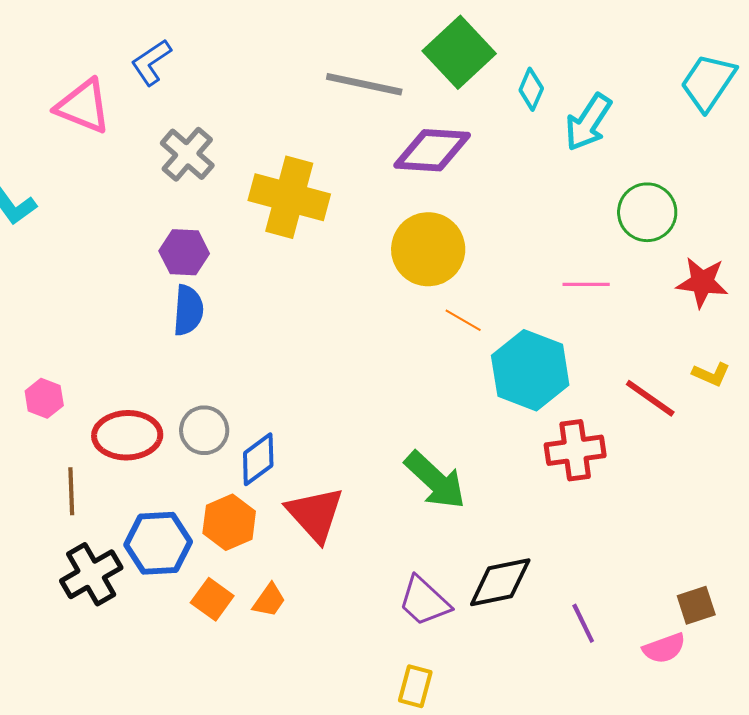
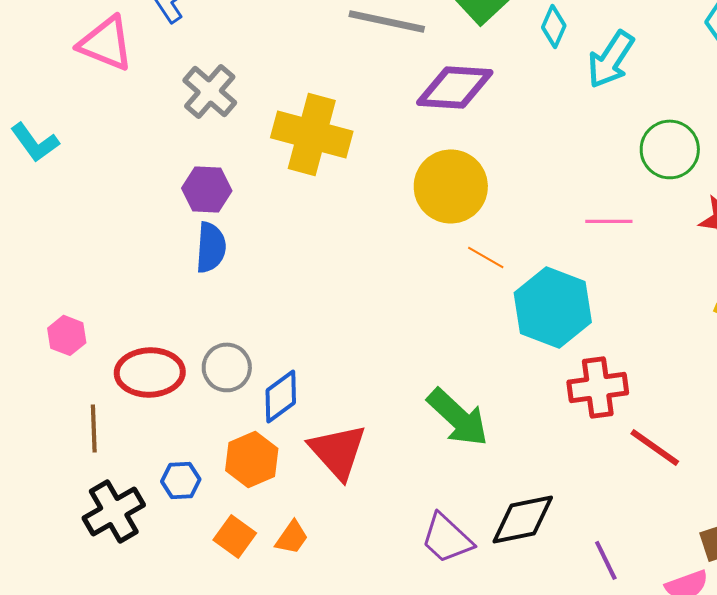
red line: (650, 398) -> (655, 447), moved
blue hexagon: (158, 543) -> (181, 480), size x0.6

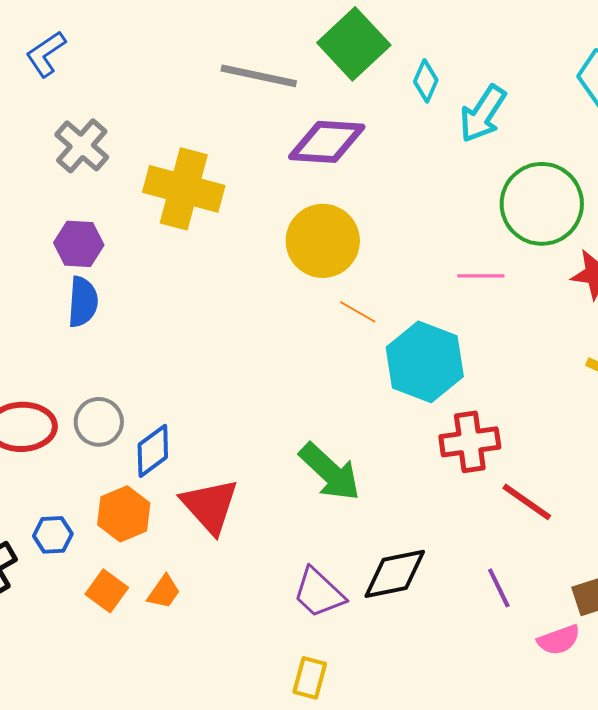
green circle: (670, 149) -> (542, 204), size x1.4
purple line: (606, 560) -> (499, 588), moved

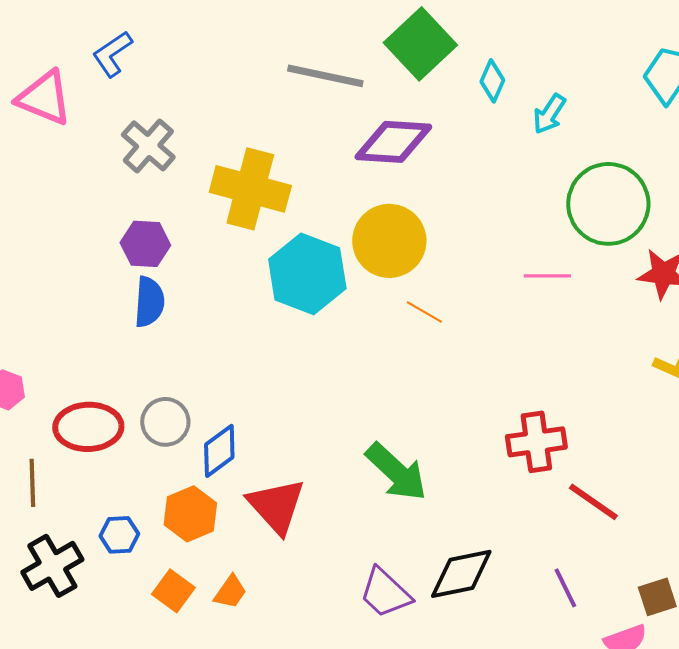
cyan arrow: (483, 114) -> (549, 114), size x0.7
cyan hexagon: (425, 362) -> (307, 274), moved

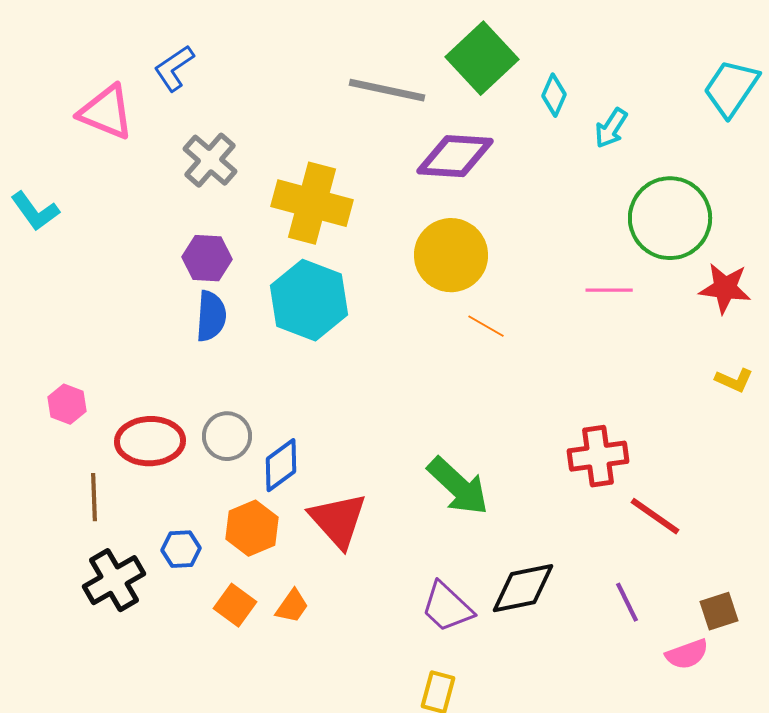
cyan hexagon: (307, 274) -> (309, 300), moved

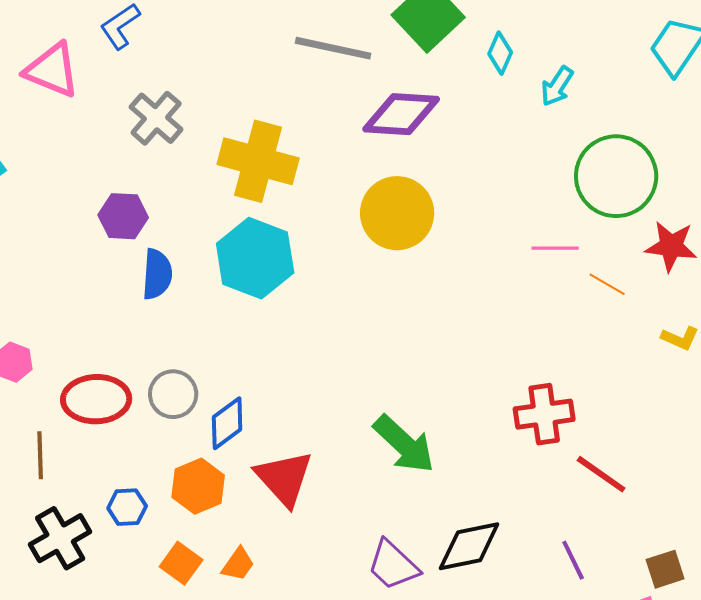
purple hexagon: (207, 258) -> (123, 216), moved
orange line: (486, 326) -> (607, 284), moved

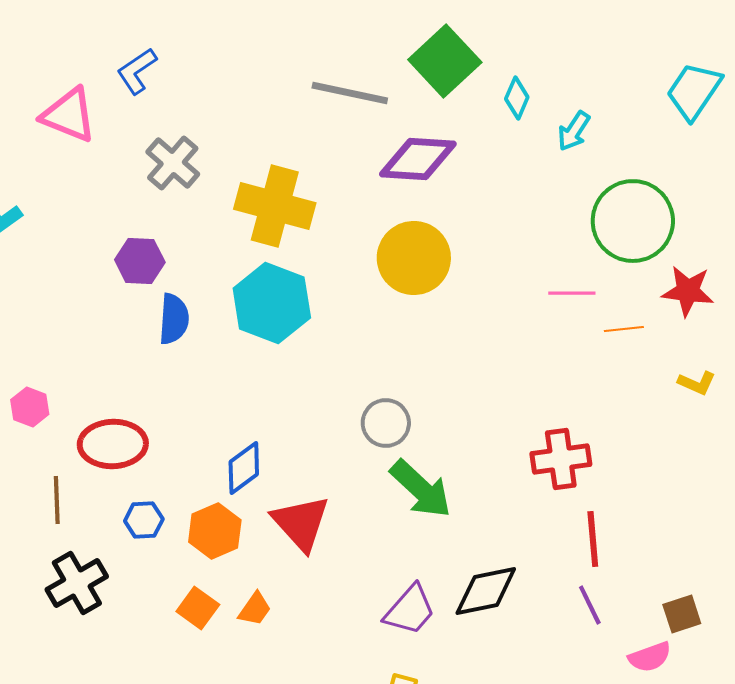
orange line: (607, 284) -> (624, 329), turned -36
gray circle: (173, 394) -> (386, 423), moved
red line: (601, 474) -> (593, 539), moved, turned 50
blue hexagon: (127, 507) -> (144, 520), moved
purple trapezoid: (393, 565) -> (410, 610), turned -92

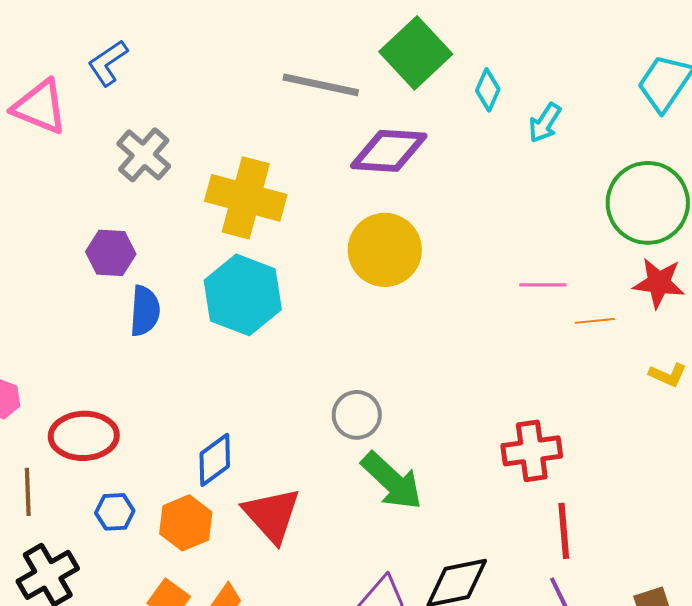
green circle: (633, 221) -> (648, 203), moved

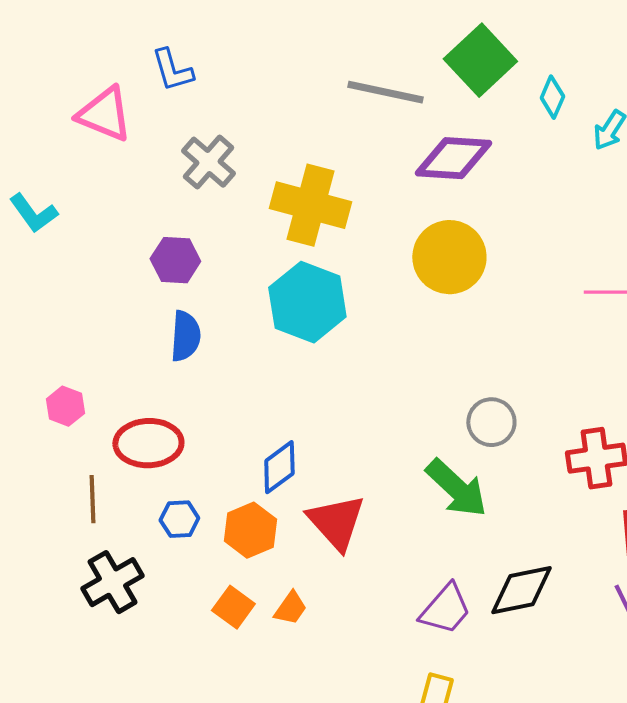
blue L-shape: (108, 63) -> (172, 70), turned -72
blue semicircle: (145, 311) -> (185, 336), moved
gray circle: (357, 415) -> (491, 422), moved

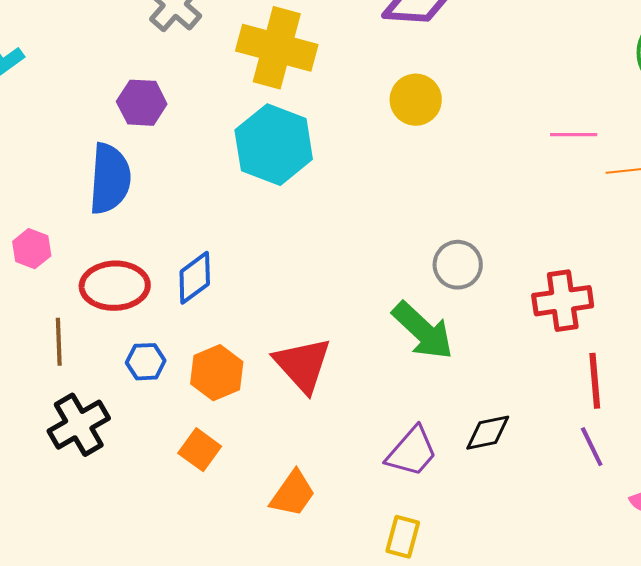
yellow circle: (449, 257) -> (416, 100), size x0.7
blue semicircle: (185, 336) -> (110, 179), moved, size x1.4
blue diamond: (279, 467) -> (195, 278), moved
black diamond: (521, 590) -> (488, 433), size x0.7
orange trapezoid: (290, 608) -> (293, 494), moved, size x1.4

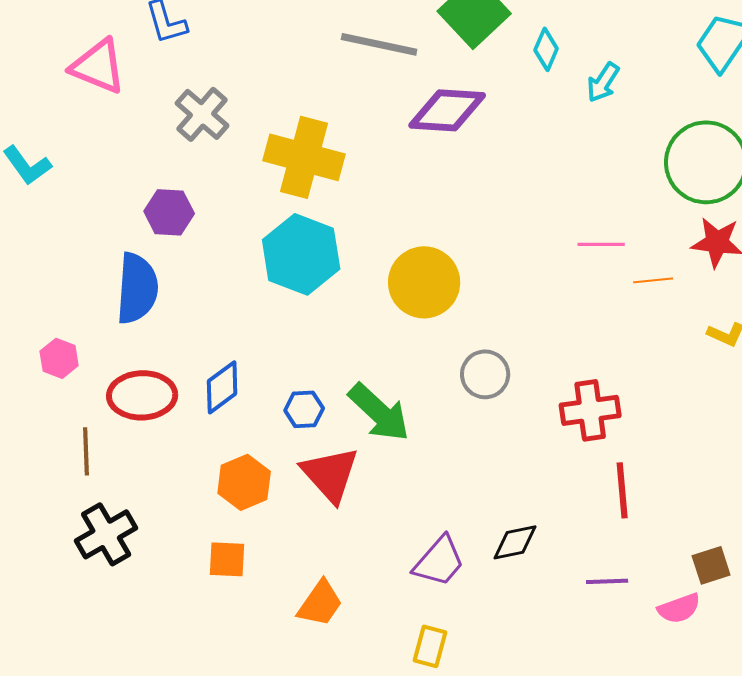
yellow circle: (416, 100) -> (424, 282), moved, size x1.4
green arrow: (423, 331) -> (379, 412), moved
blue hexagon: (146, 362) -> (304, 409), moved
purple line: (592, 447) -> (607, 581), moved, turned -66
orange square: (200, 450) -> (227, 559), turned -33

